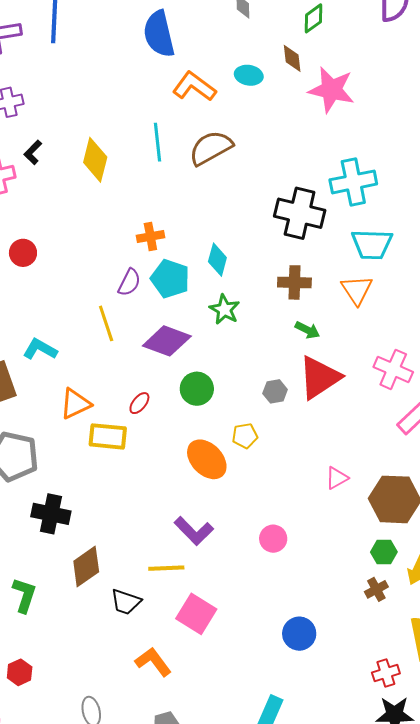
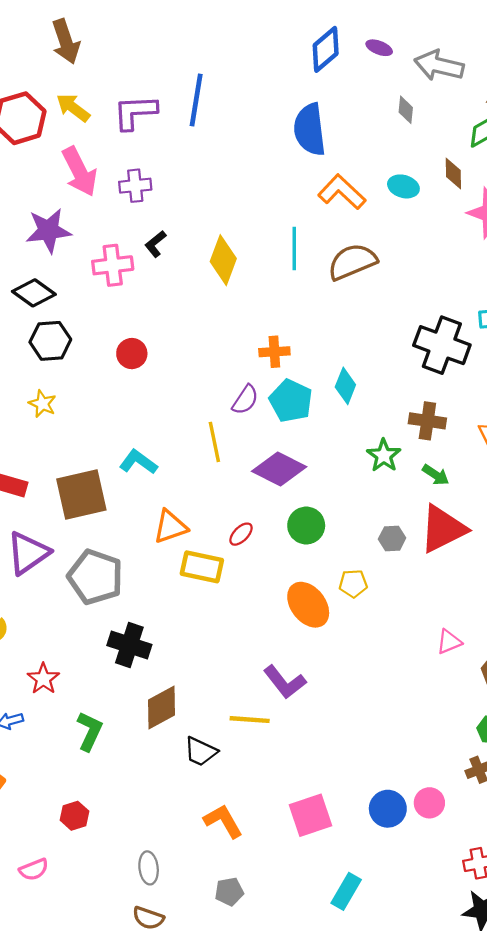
green star: (225, 309) -> (384, 456), moved
pink circle: (273, 539) -> (429, 803), moved
pink square: (196, 614) -> (311, 815), moved, turned 33

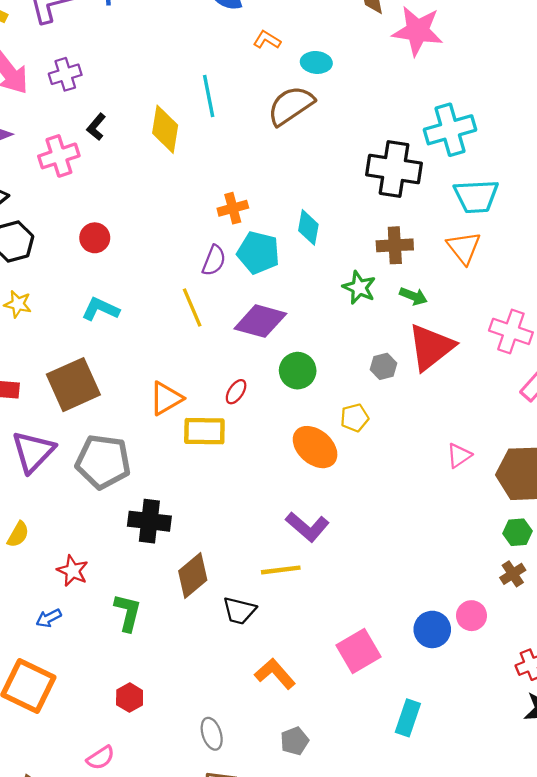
cyan ellipse: (403, 186) -> (316, 62), moved
orange L-shape: (342, 192) -> (267, 40), size x0.6
cyan line: (294, 249) -> (209, 96), moved
cyan L-shape: (138, 462) -> (100, 309), moved

